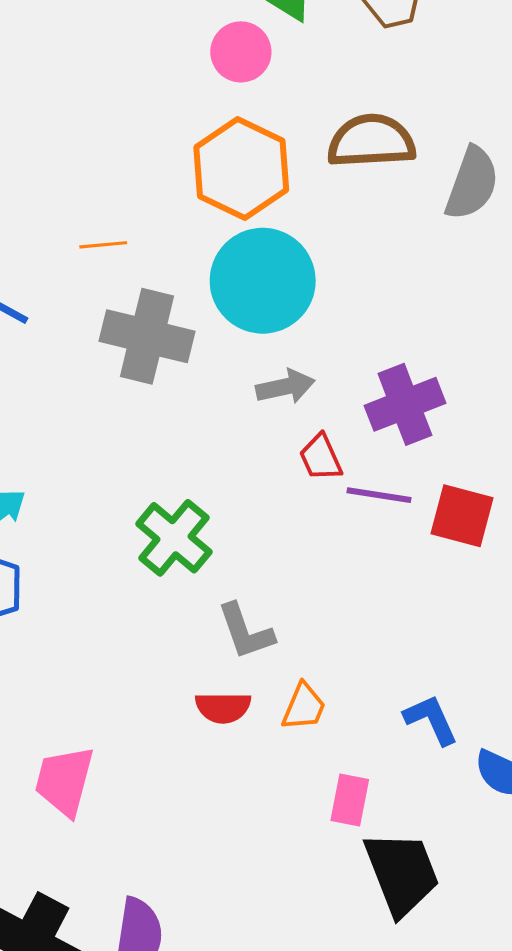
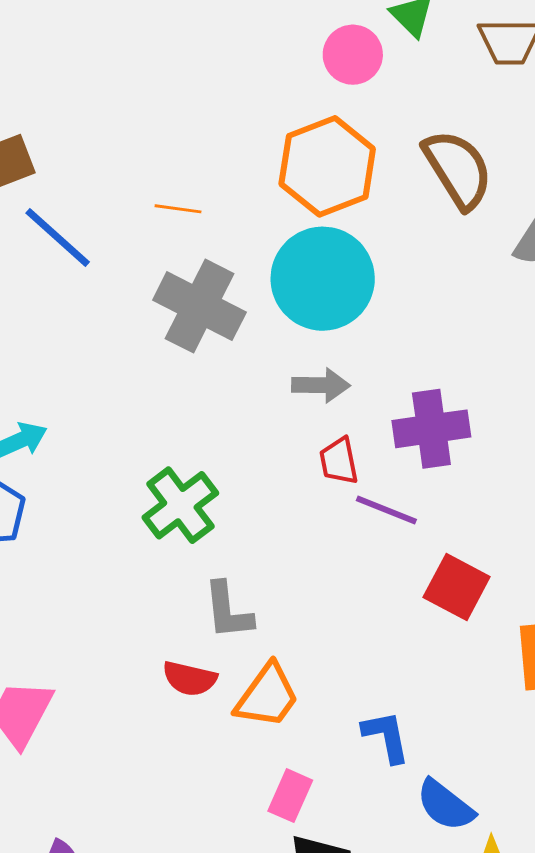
brown semicircle: (371, 141) -> (458, 169), turned 48
red square: (462, 516) -> (457, 587), moved
orange trapezoid: (304, 707) -> (267, 696), size x1.4

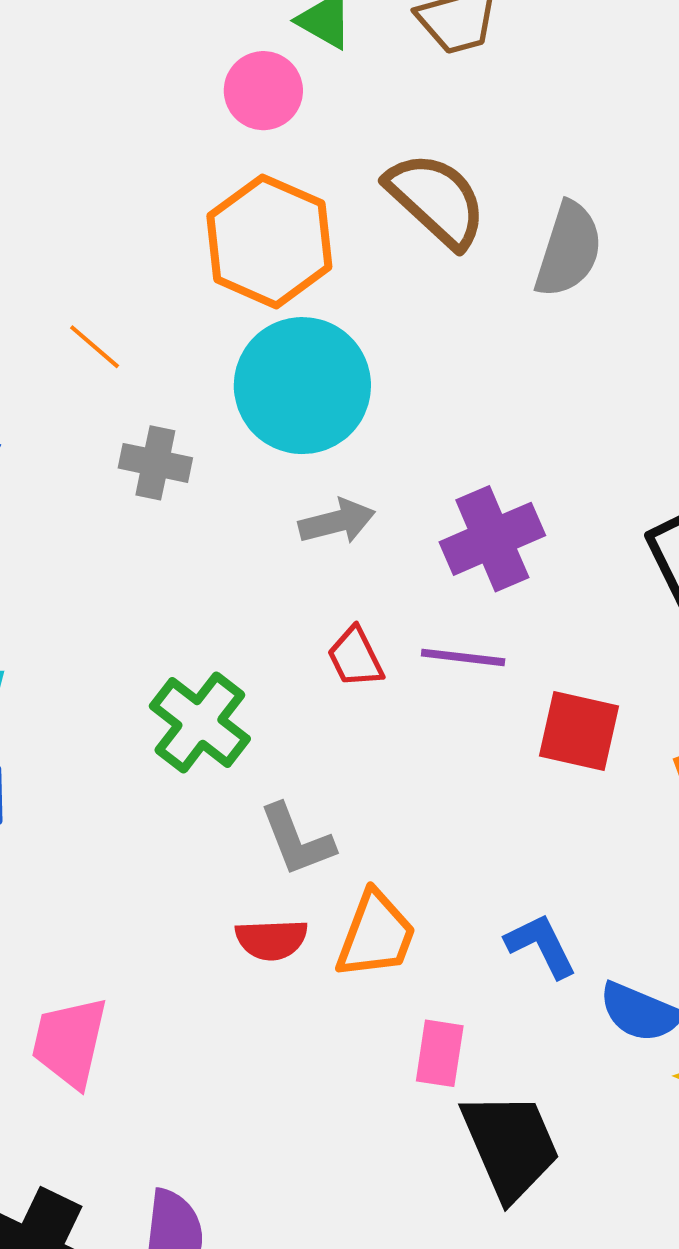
orange line: (178, 209) -> (95, 347), turned 48
gray cross: (199, 306) -> (155, 463), size x0.6
red trapezoid: (339, 461) -> (355, 657), moved

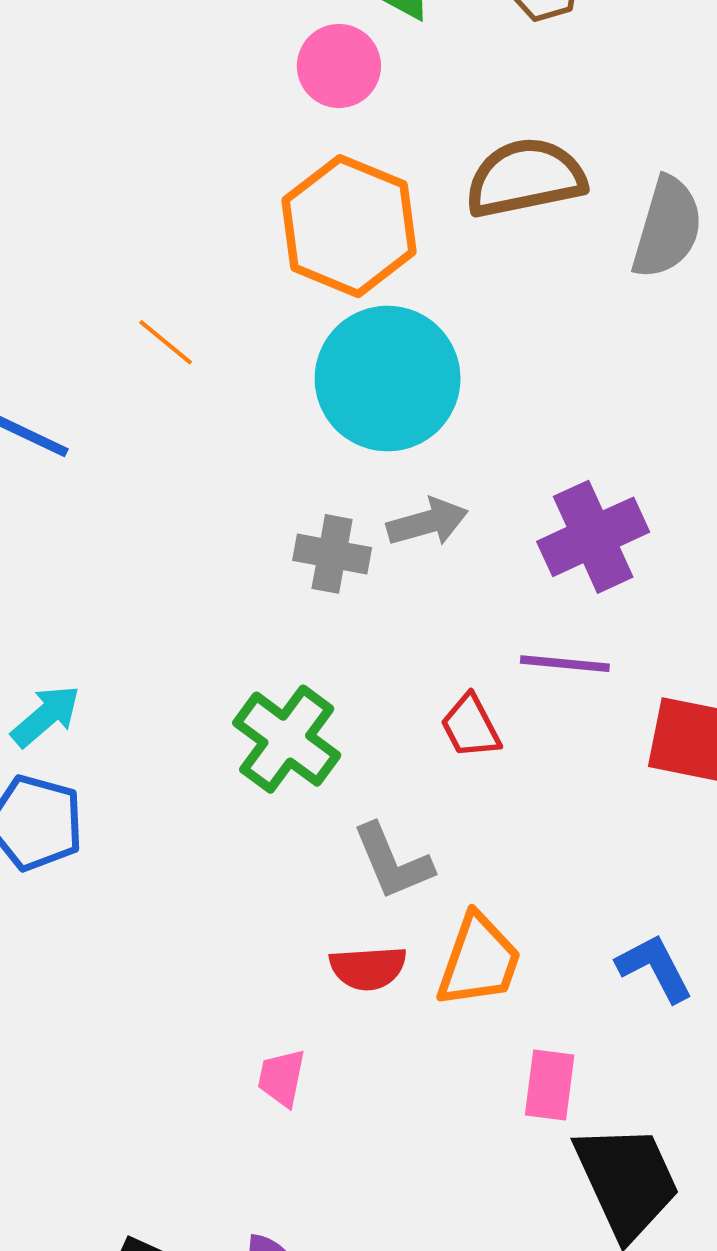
brown semicircle: (436, 200) -> (525, 178), turned -53
gray cross: (155, 463) -> (332, 554), moved
red trapezoid: (355, 657) -> (471, 726), moved
pink trapezoid: (70, 1042) -> (282, 1078), moved, size x0.6

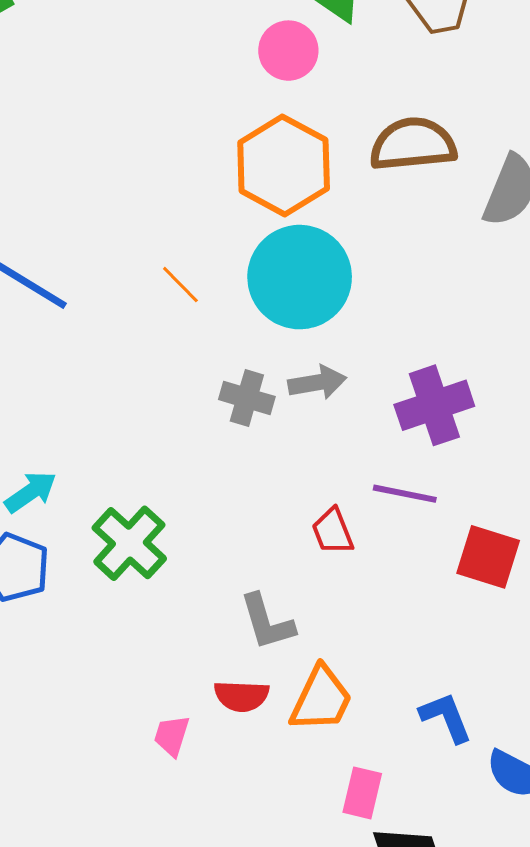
orange line: (166, 342) -> (180, 285), moved
green cross: (287, 739) -> (129, 543), moved
pink trapezoid: (282, 1078) -> (172, 736), moved

